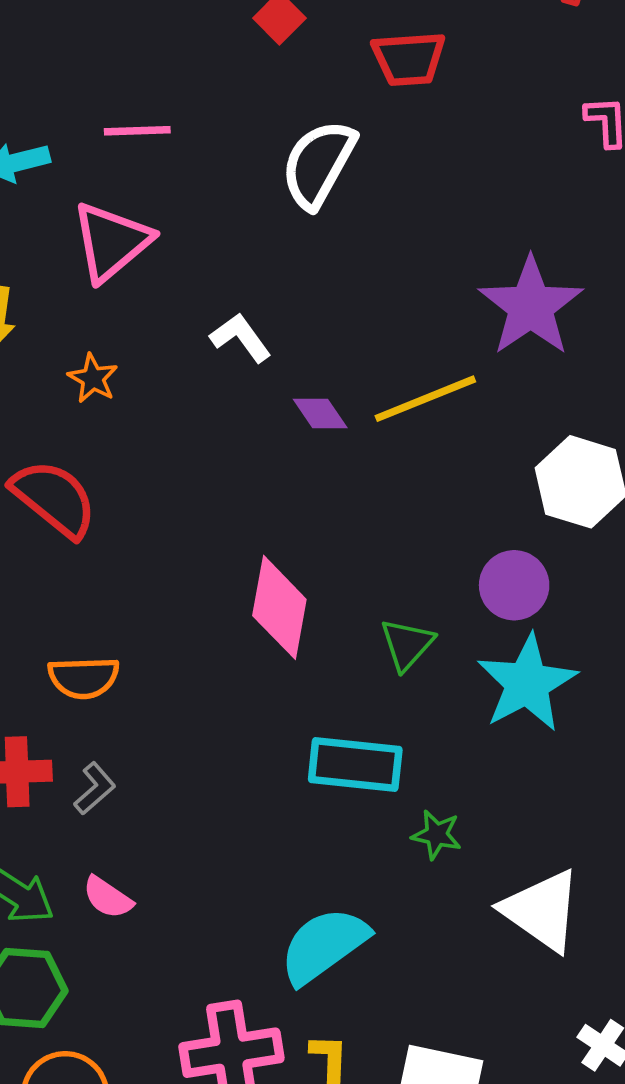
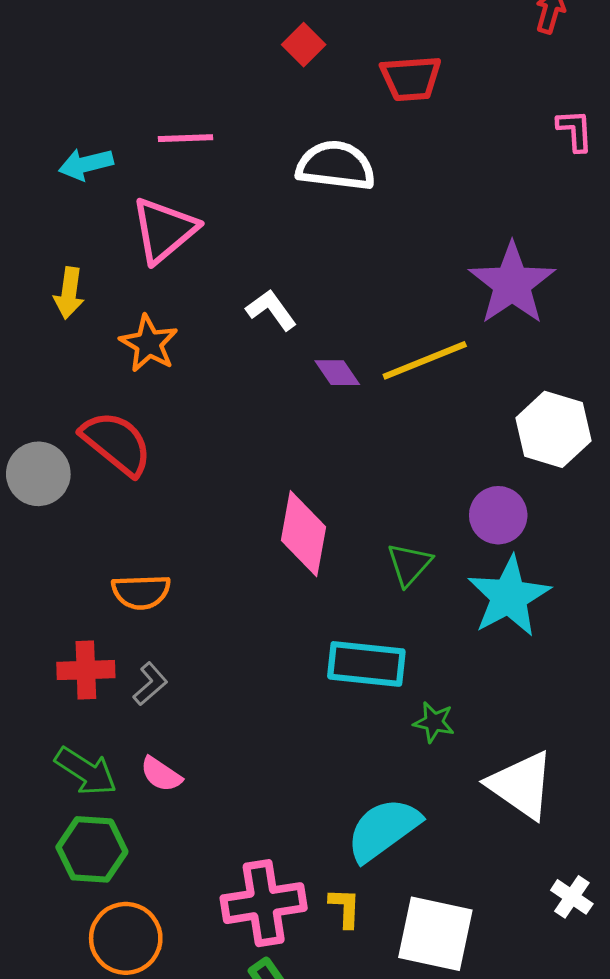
white semicircle: (318, 164) -> (336, 166), turned 68
orange star: (93, 378) -> (149, 344), size x1.4
cyan semicircle: (324, 946) -> (383, 829), moved

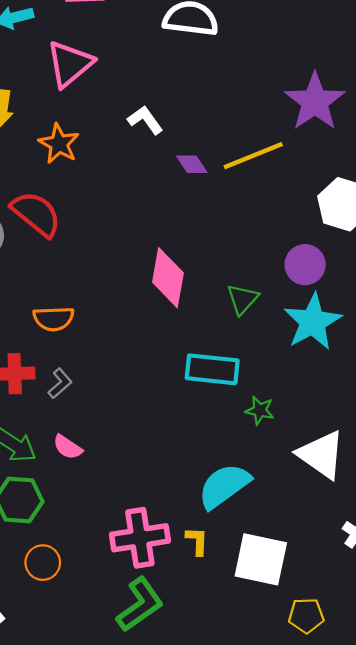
orange circle: (126, 938) -> (43, 563), size x0.7

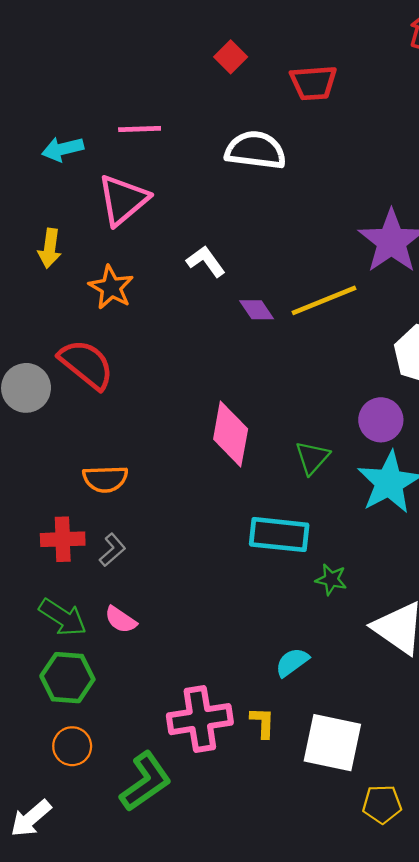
cyan semicircle: (224, 486) -> (292, 662), size x0.6
orange circle: (43, 563) -> (72, 746), moved
green L-shape: (140, 605) -> (145, 782), moved

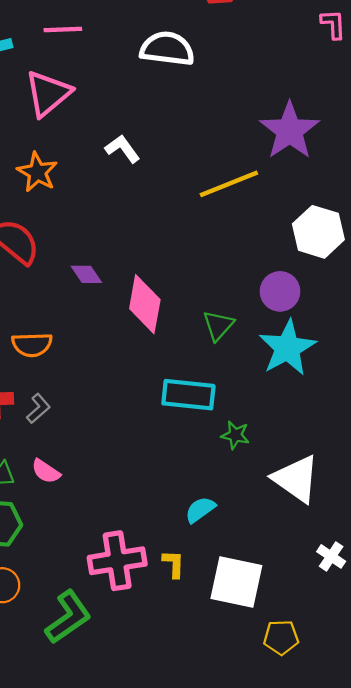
purple diamond: (257, 310) -> (86, 274), moved

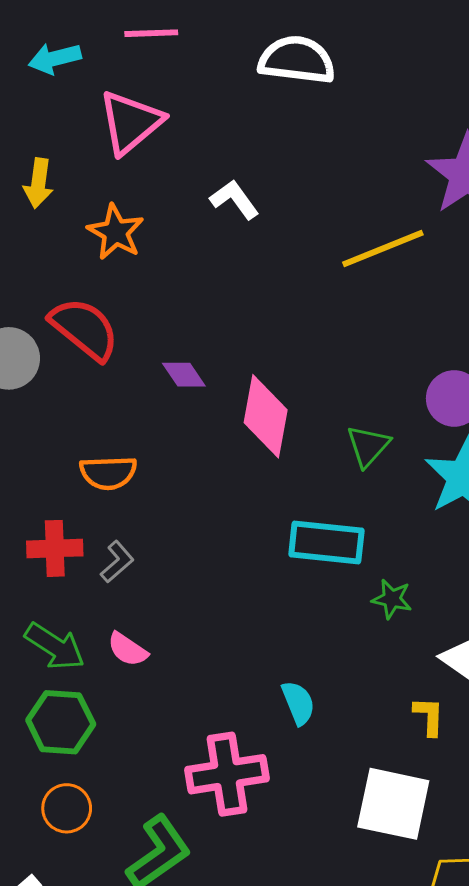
cyan semicircle: (200, 510) -> (298, 703), moved, turned 104
yellow L-shape: (174, 564) -> (429, 716), moved

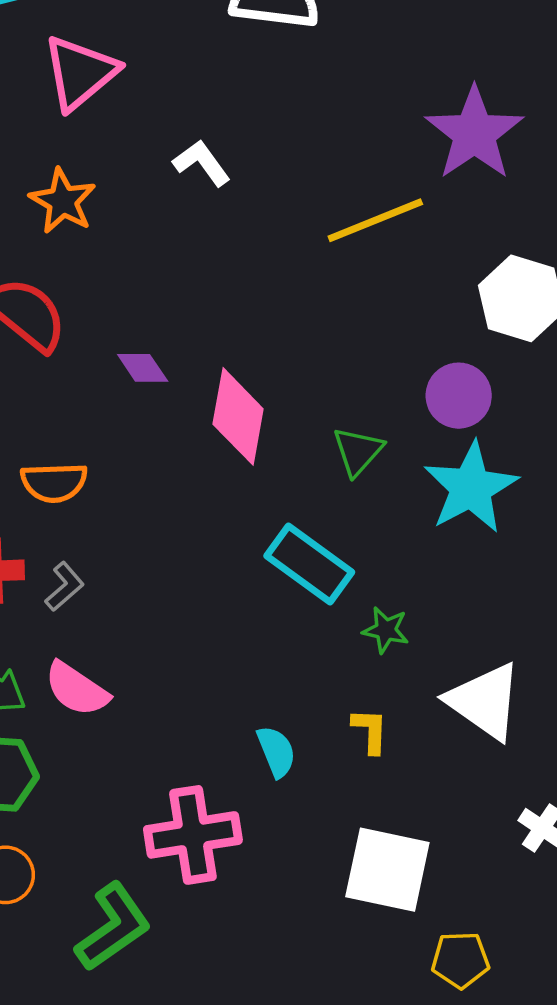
cyan rectangle: (326, 543) -> (309, 564), turned 30
pink semicircle: (128, 649) -> (77, 689), size x1.4
yellow L-shape: (429, 716) -> (370, 731), moved

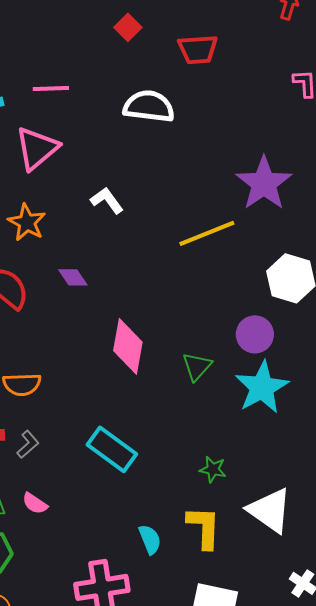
purple diamond: (143, 368) -> (73, 277), moved
cyan rectangle: (309, 564) -> (112, 449), moved
pink semicircle: (77, 689) -> (35, 503), size x0.7
yellow L-shape: (370, 731) -> (204, 527), size x1.6

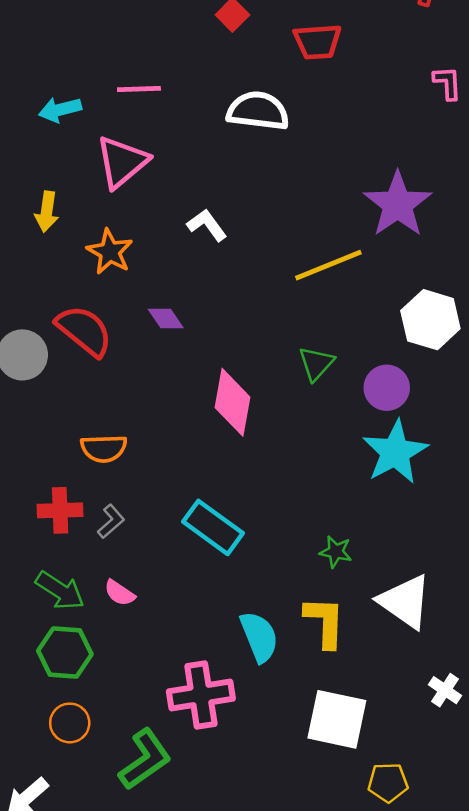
green triangle: (197, 366) -> (316, 363), moved
cyan semicircle: (150, 539) -> (259, 637), size x1.4

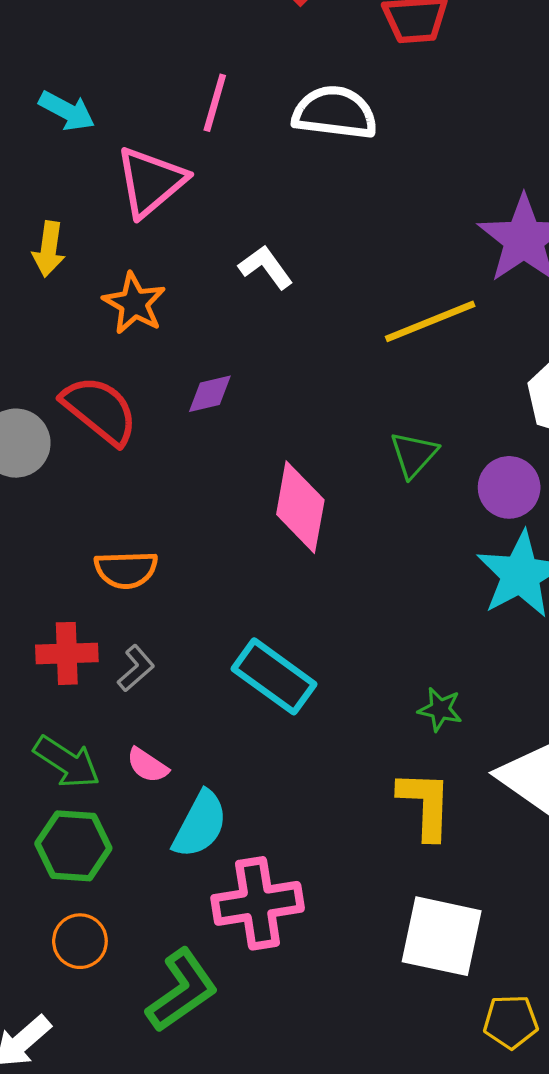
pink line: (139, 89) -> (215, 103), moved, turned -72
cyan arrow: (60, 110) -> (67, 111), turned -138
purple diamond: (166, 319) -> (210, 394), turned -69
cyan semicircle: (259, 637) -> (200, 824), moved, turned 50

